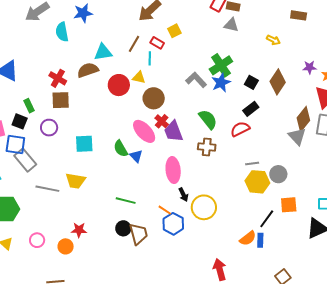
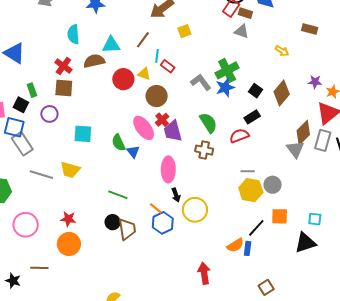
cyan semicircle: (62, 32) -> (73, 34), moved
red rectangle: (157, 43) -> (168, 66), moved
pink circle: (37, 240) -> (26, 225), size x1.6
orange circle: (66, 246) -> (69, 244), moved, size x1.5

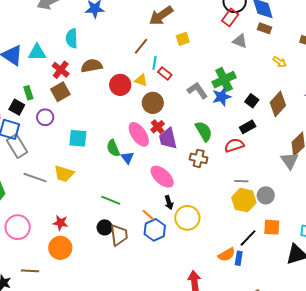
brown rectangle: (245, 13) -> (264, 28), moved
cyan triangle: (111, 45) -> (37, 52), moved
brown square: (64, 88) -> (60, 92), turned -36
pink ellipse: (168, 169) -> (162, 177), turned -50

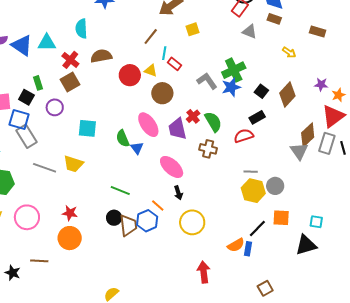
red cross: (158, 127) -> (193, 116), moved
yellow circle: (187, 218) -> (192, 222), moved
blue hexagon: (155, 230) -> (147, 221), moved

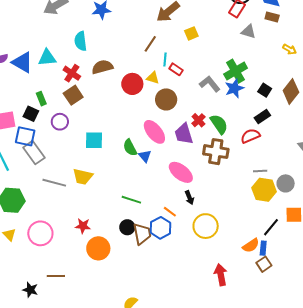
brown cross: (208, 149) -> (216, 152), size x1.4
orange circle: (70, 238) -> (98, 248), moved
brown square: (265, 288) -> (264, 264), moved

